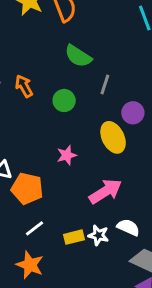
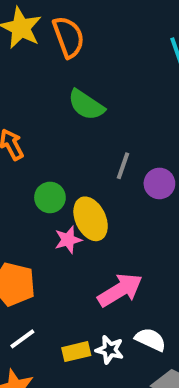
gray line: (105, 84) -> (123, 166), moved
green circle: (64, 100) -> (50, 197), moved
yellow ellipse: (113, 137) -> (91, 219), moved

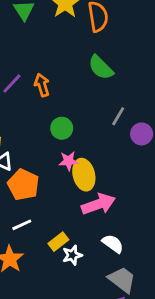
yellow ellipse: (91, 219) -> (84, 175), moved
white star: (110, 350) -> (72, 255), moved, turned 30
yellow rectangle: (76, 352) -> (58, 242), turned -36

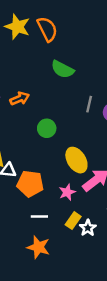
orange arrow: (42, 85) -> (20, 99), turned 102
pink star: (69, 161) -> (67, 192), moved
white line: (22, 225) -> (39, 216), turned 42

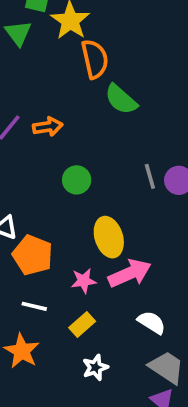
orange semicircle: (47, 29) -> (95, 59), moved
gray line: (89, 104) -> (150, 176), moved, turned -42
white star: (88, 228) -> (95, 367), moved

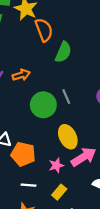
green semicircle: (121, 99) -> (63, 52), turned -100
gray line: (150, 176) -> (66, 97), moved
green circle: (77, 180) -> (43, 105), size x1.5

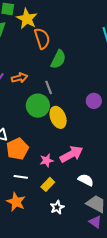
gray line: (66, 97) -> (49, 87), moved
yellow ellipse: (68, 137) -> (58, 117), moved
orange pentagon: (23, 154) -> (17, 149), turned 30

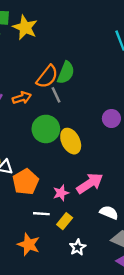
orange semicircle: (42, 39) -> (47, 77), moved, turned 60
gray line: (49, 87) -> (56, 95), moved
white line: (21, 177) -> (41, 214), moved

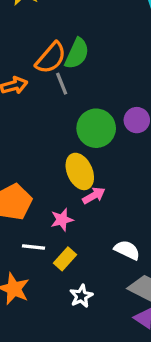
green circle: (46, 129) -> (96, 128), moved
yellow ellipse: (71, 141) -> (80, 171), moved
pink arrow: (90, 183) -> (94, 196), moved, size x0.6

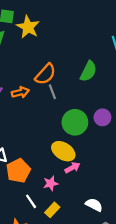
green semicircle: (77, 54) -> (88, 71), moved
yellow ellipse: (80, 171) -> (63, 151), turned -35
white line: (33, 247) -> (31, 201), turned 48

